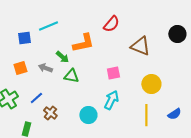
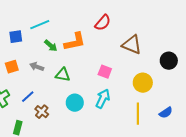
black circle: (177, 34) -> (169, 61), moved
green arrow: (62, 57) -> (51, 46), moved
pink square: (113, 73) -> (105, 72), turned 32
cyan circle: (88, 115) -> (75, 103), moved

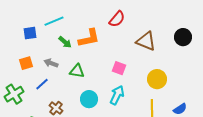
black circle: (169, 61) -> (183, 37), moved
blue line: (28, 97) -> (42, 84), moved

